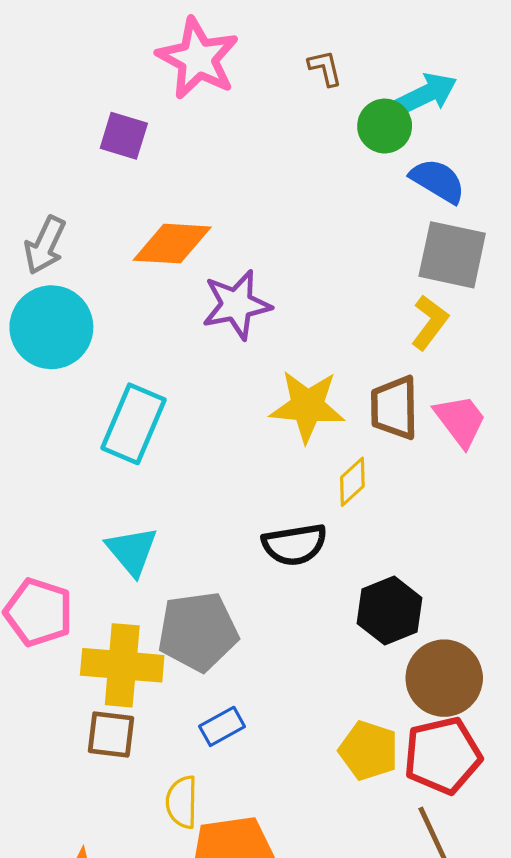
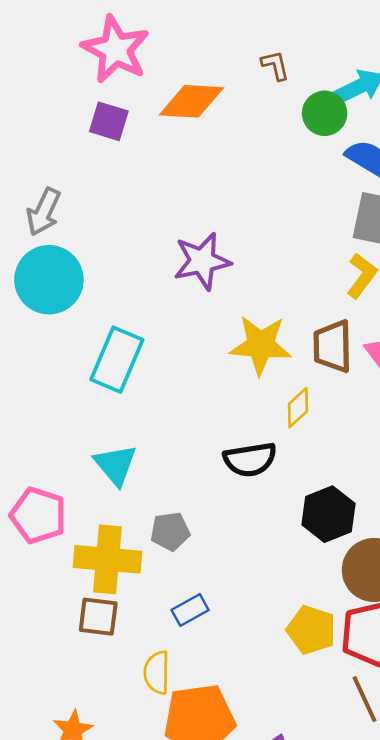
pink star: (198, 58) -> (116, 49), moved
orange diamond: (172, 244) -> (191, 101), moved
gray pentagon: (198, 631) -> (170, 531), size x0.6

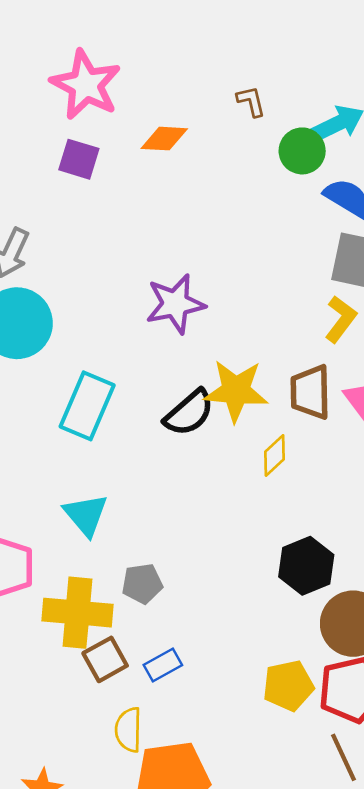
orange diamond: (191, 101) -> (164, 139), size x0.7
black semicircle: (250, 459) -> (189, 413), moved, turned -32
brown square: (98, 617) -> (105, 659), moved, turned -36
yellow pentagon: (311, 630) -> (288, 686), turned -30

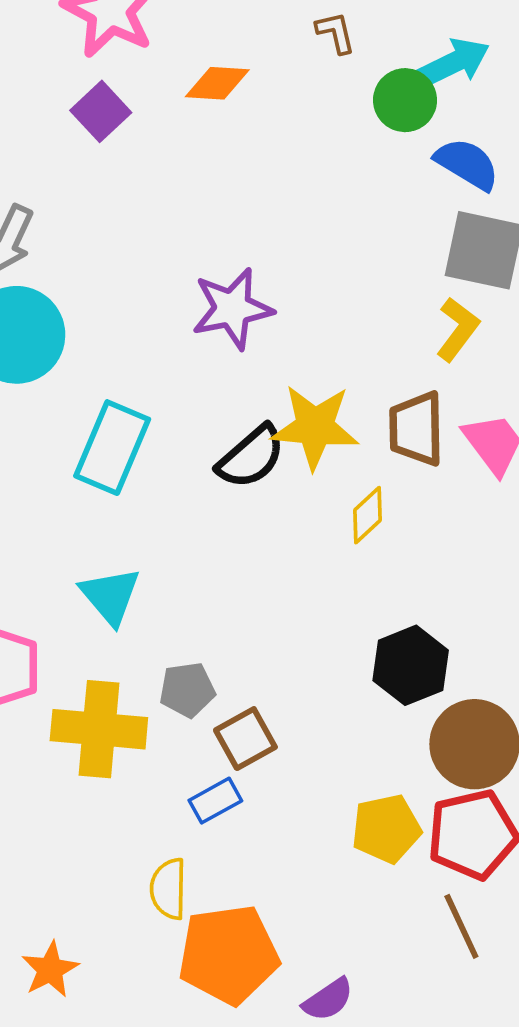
purple square: (79, 159) -> (101, 111), turned 30
brown square: (105, 659) -> (245, 739), moved

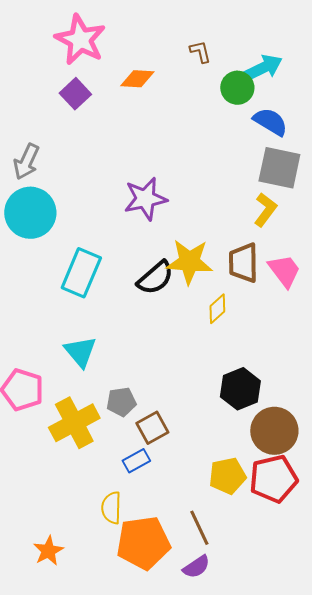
yellow cross: (99, 729) -> (74, 423), turned -33
brown line: (461, 926) -> (199, 528), moved

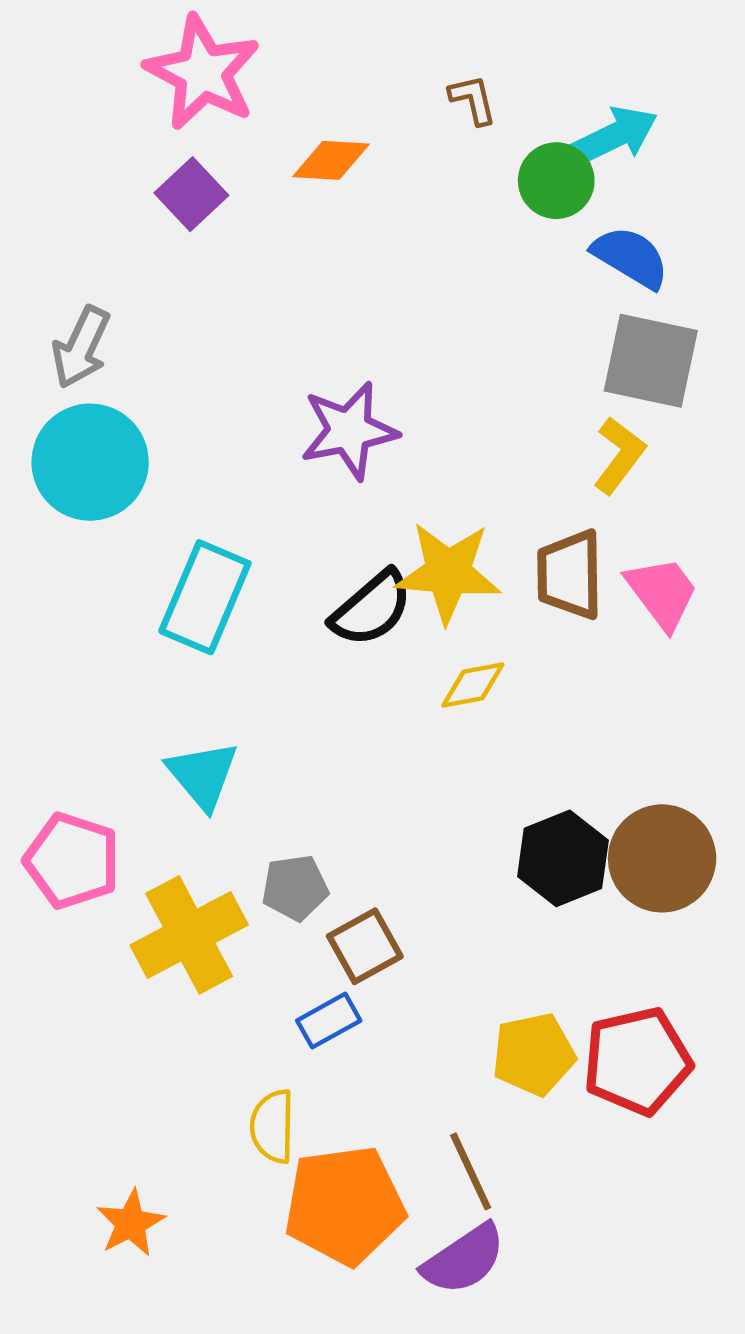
yellow diamond: (217, 309) -> (473, 685), moved, turned 32
brown circle: (274, 431) -> (662, 858), moved
purple semicircle: (196, 567) -> (464, 1259), size x1.4

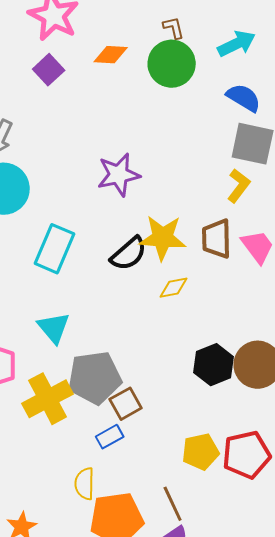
green circle: (556, 181) -> (172, 64), moved, size x1.4
gray pentagon: (295, 888) -> (95, 378), size x1.8

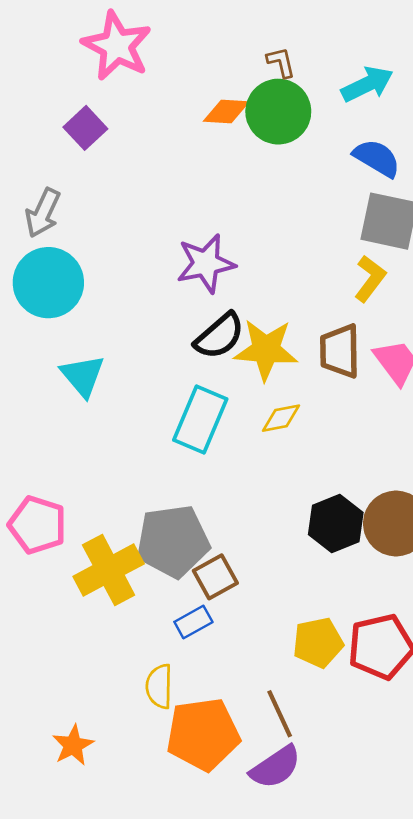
orange diamond: (111, 55) -> (226, 112), moved
purple square: (49, 70) -> (85, 128), moved
cyan rectangle: (55, 249) -> (200, 419), moved
black semicircle: (129, 254) -> (219, 336), moved
cyan triangle: (54, 328) -> (83, 376), moved

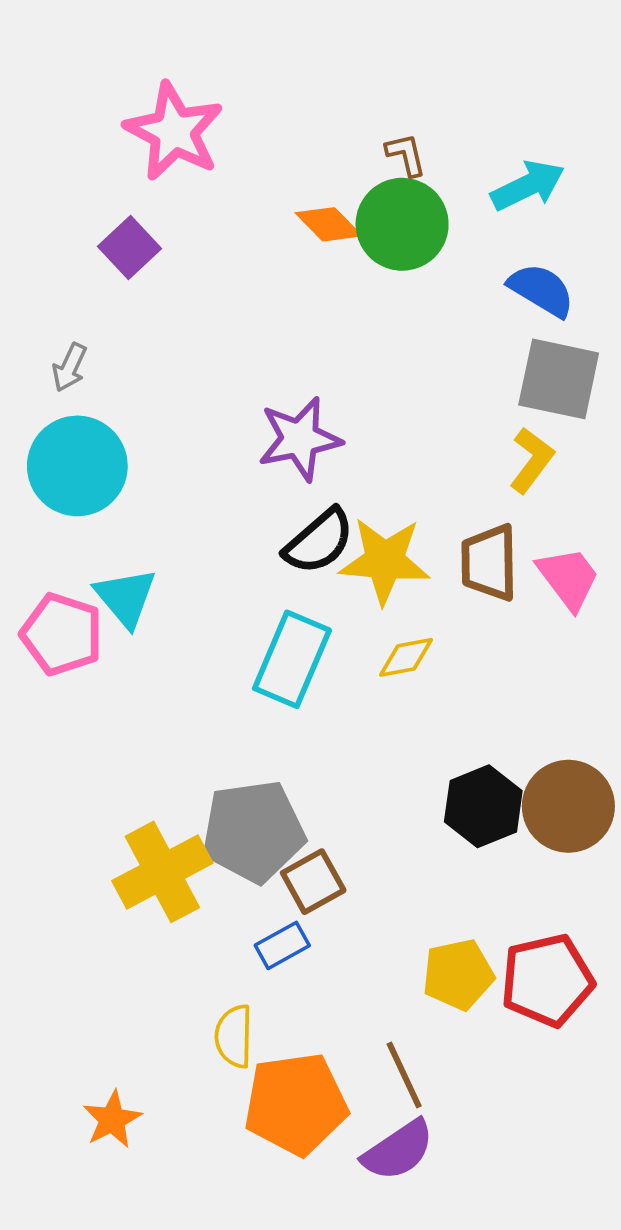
orange diamond: (226, 112) -> (329, 224), turned 42
gray arrow: (43, 213) -> (70, 367), size x0.7
pink pentagon: (37, 525) -> (62, 634), moved

